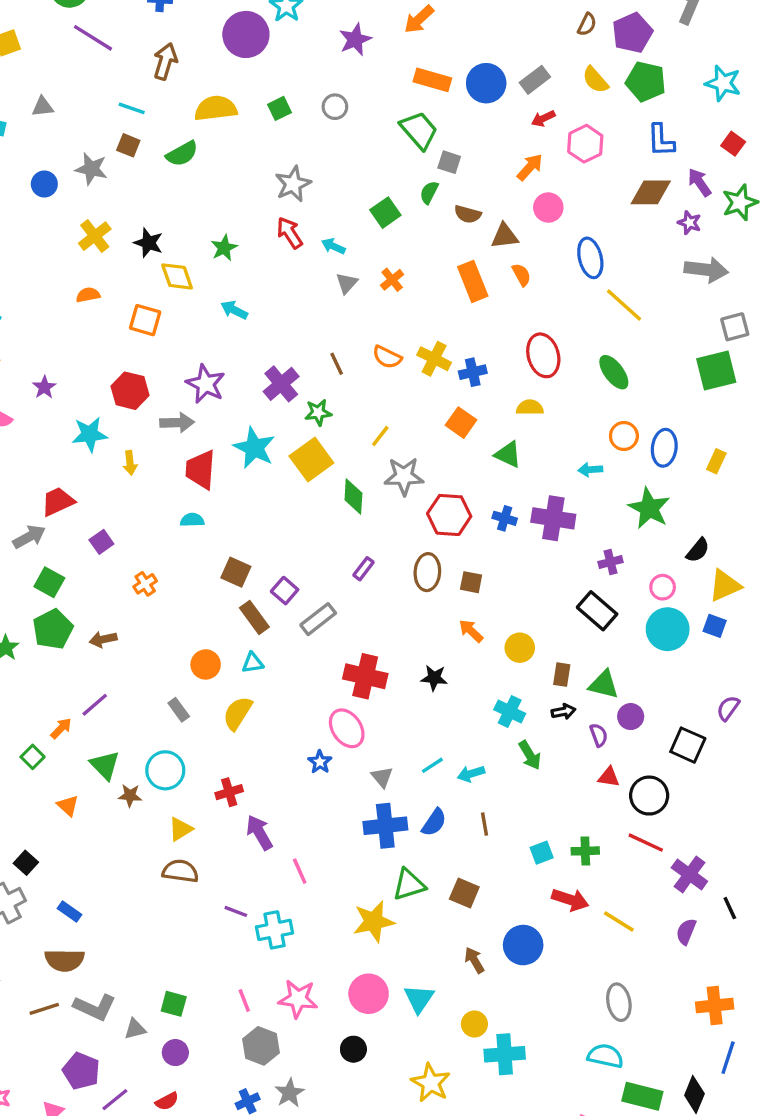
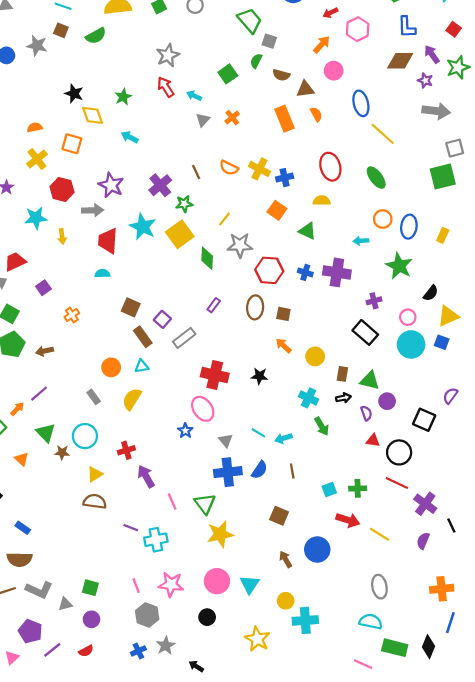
yellow cross: (95, 236) -> (37, 159), moved
cyan line: (432, 765) -> (258, 433), turned 64
green triangle: (409, 885) -> (205, 504), moved, turned -50

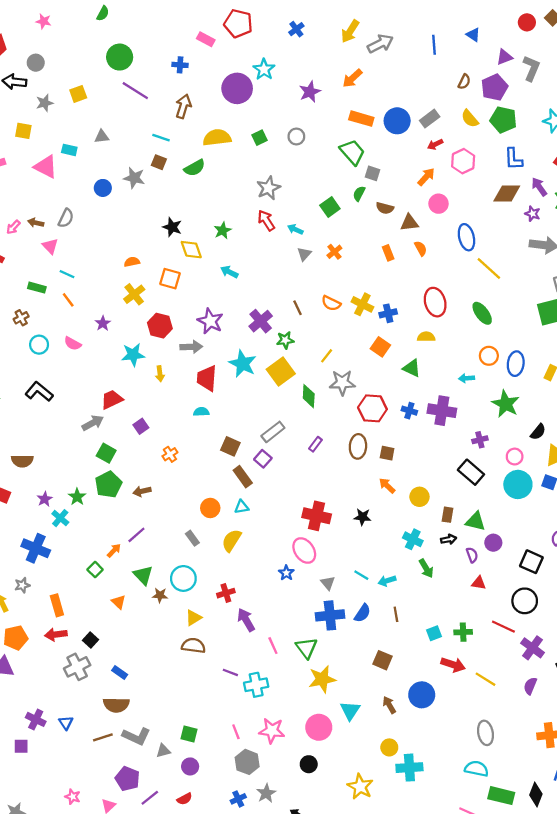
orange rectangle: (285, 119) -> (388, 253), size x0.6
gray rectangle: (184, 338) -> (273, 432), moved
black circle: (399, 452) -> (525, 601), moved
cyan triangle: (250, 584) -> (350, 711), moved

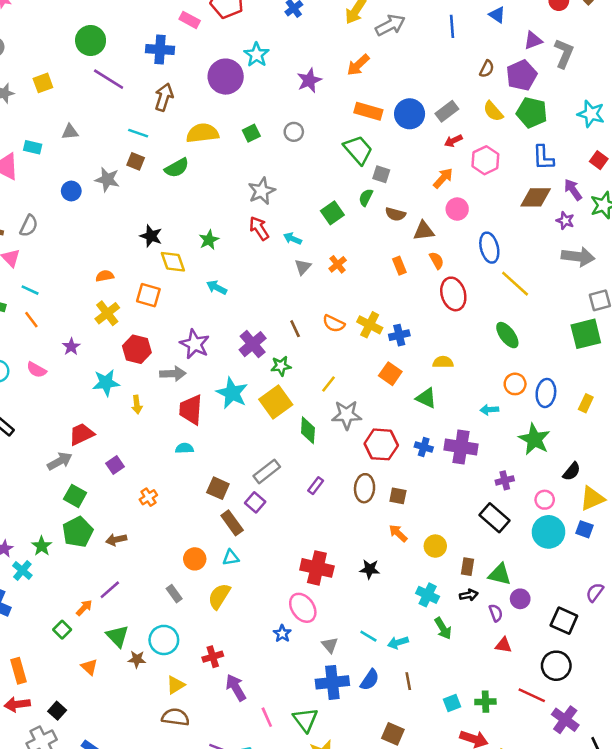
blue cross: (180, 65) -> (160, 50), size x1.5
red ellipse: (435, 302) -> (453, 294), moved

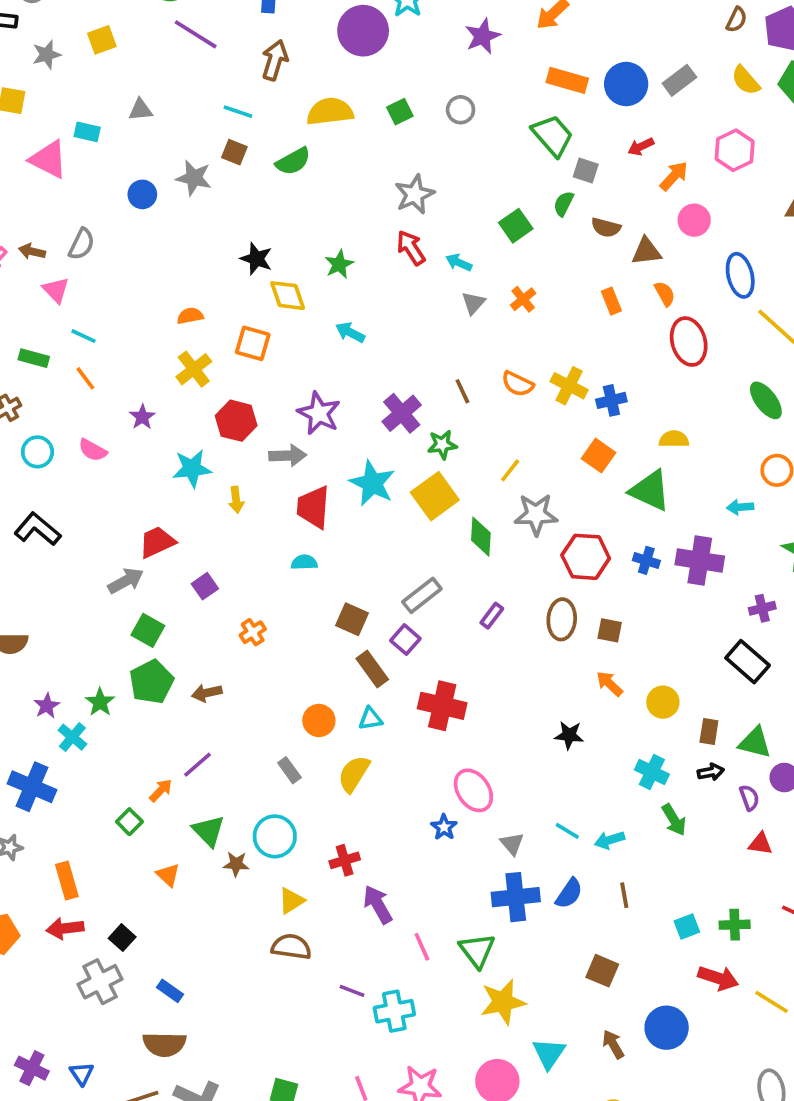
red arrow: (453, 141) -> (641, 147), moved
green triangle: (426, 398) -> (650, 491), size x1.4
red cross: (317, 568) -> (442, 706), moved

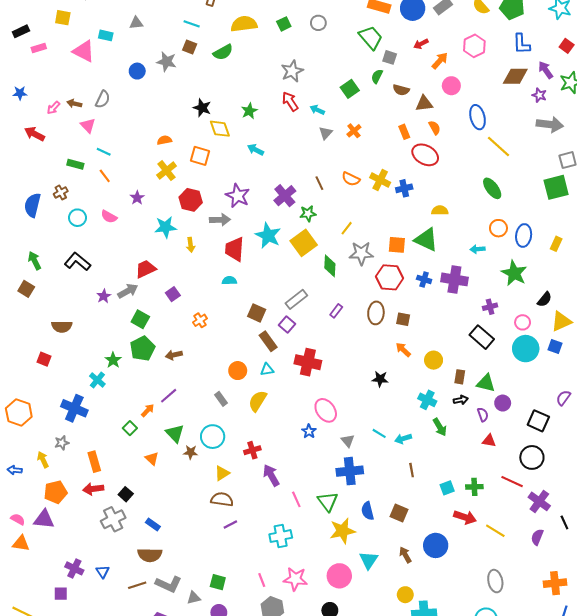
red ellipse: (689, 342) -> (425, 155), moved, turned -45
orange square: (599, 456) -> (397, 245), moved, turned -30
purple star: (47, 706) -> (104, 296), moved
blue semicircle: (569, 893) -> (368, 511), moved, turned 132
purple line: (352, 991) -> (230, 525), moved, turned -48

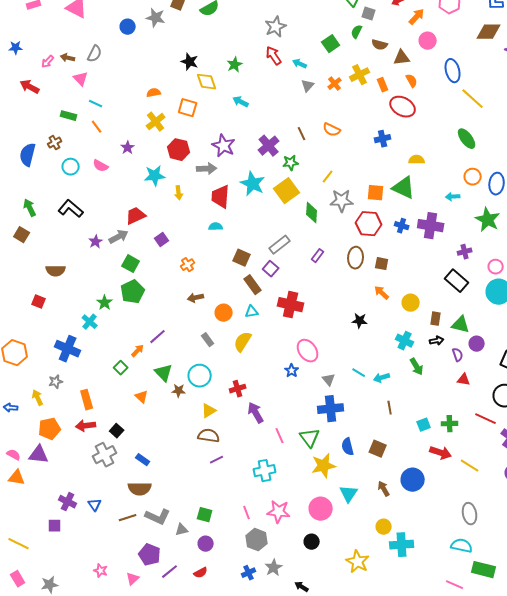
yellow cross: (380, 180) -> (360, 75), moved, turned 36
brown arrow: (174, 355) -> (196, 298), moved

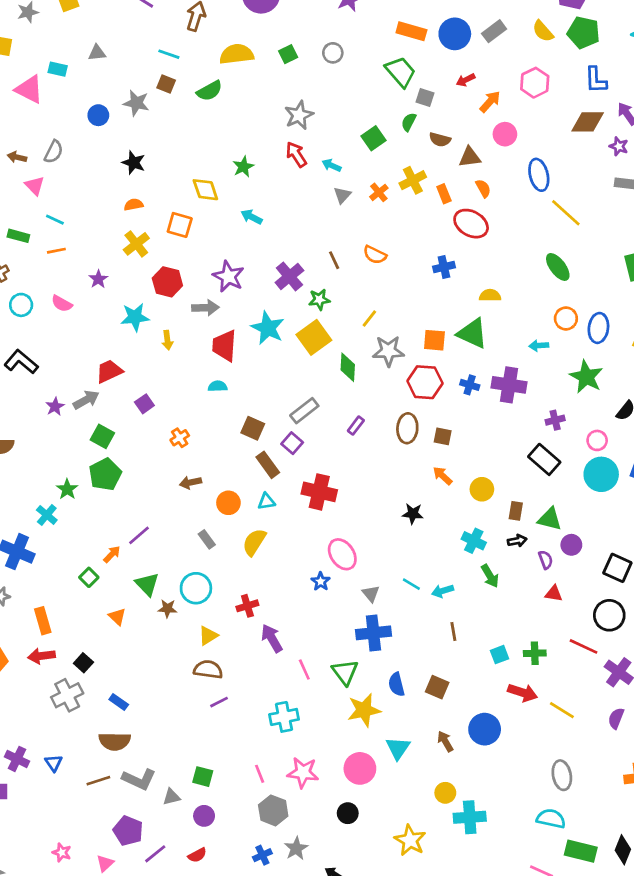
black star: (190, 62) -> (134, 163), moved
orange line: (97, 127) -> (56, 251), turned -64

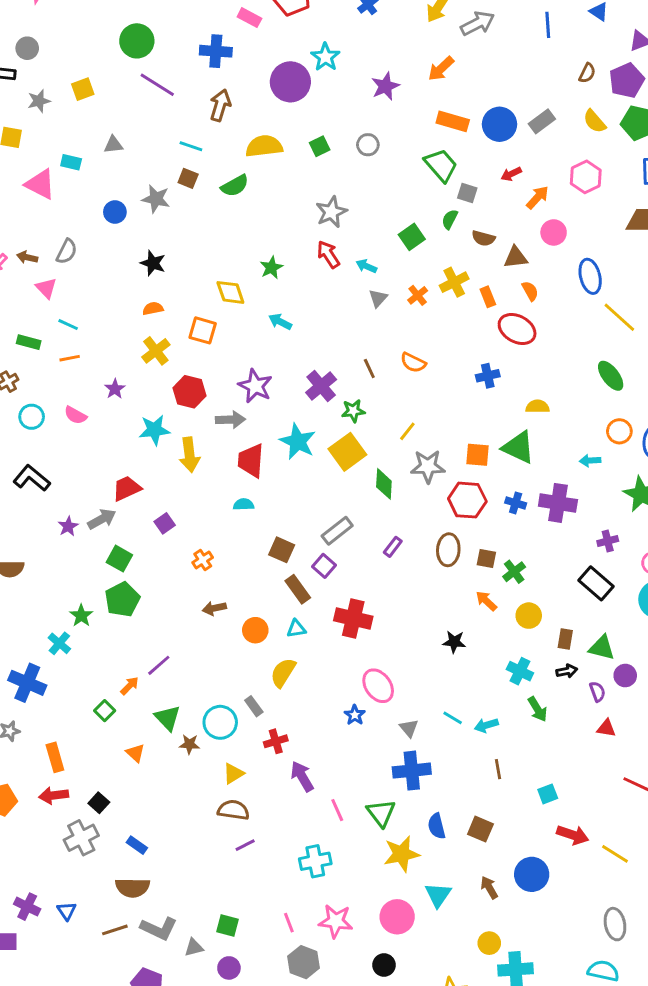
yellow arrow: (167, 340) -> (189, 455), size x1.6
gray rectangle: (207, 539) -> (254, 706), moved
green cross: (535, 653) -> (514, 572), moved, turned -35

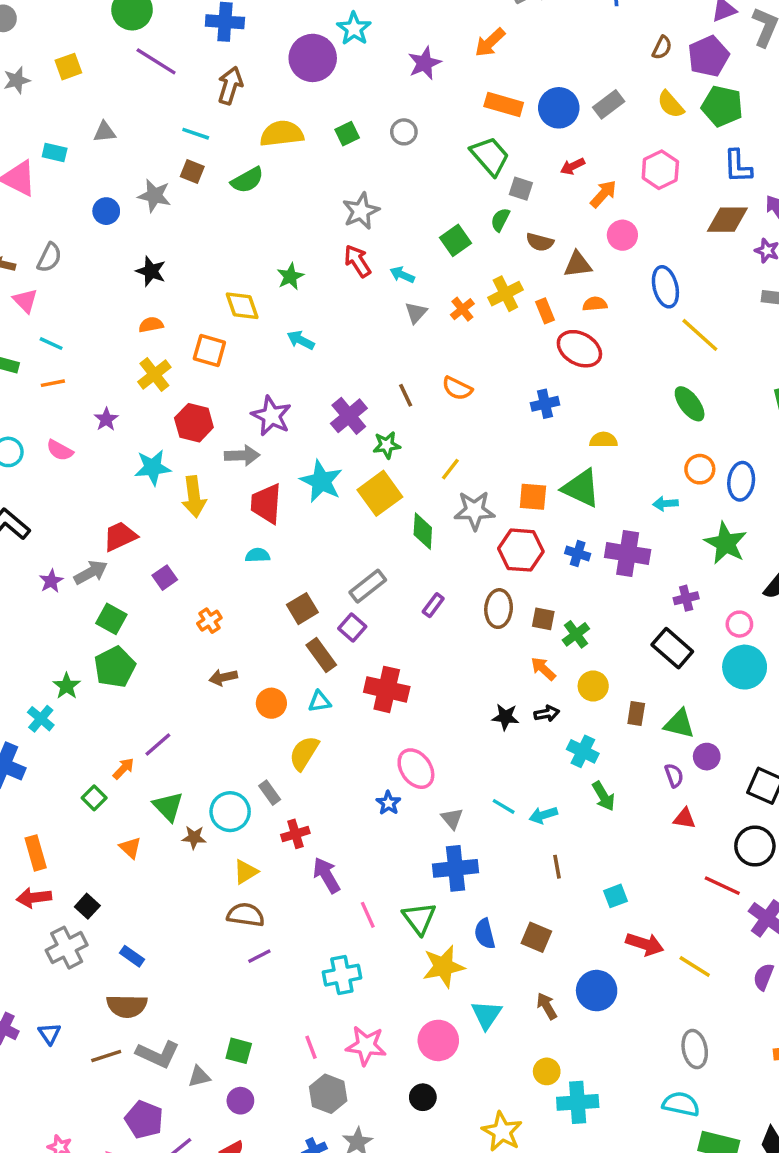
orange semicircle: (530, 291) -> (595, 304), turned -66
brown square: (282, 550) -> (302, 609), turned 35
black arrow: (567, 671) -> (547, 714), moved

